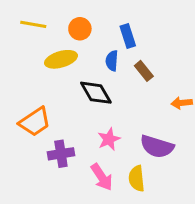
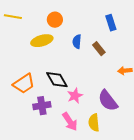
yellow line: (33, 24) -> (13, 17), moved
blue rectangle: (128, 36) -> (111, 23), moved
black diamond: (96, 93) -> (57, 80), moved
purple semicircle: (157, 147) -> (108, 101), turned 35

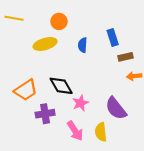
blue rectangle: (111, 23) -> (113, 38), moved
brown rectangle: (99, 49) -> (126, 57), moved, turned -64

